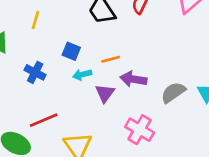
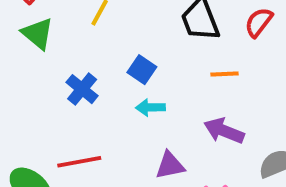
orange line: (111, 59) -> (224, 74), moved
purple triangle: (105, 93) -> (170, 165), moved, turned 30

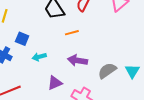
blue square: (142, 70) -> (22, 39), moved

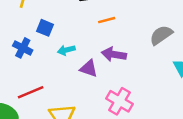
gray semicircle: (107, 71) -> (161, 35), moved
purple triangle: (55, 83) -> (89, 68), moved, turned 42

